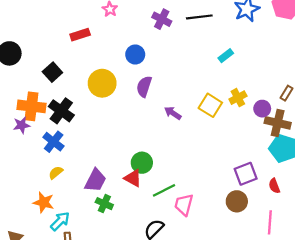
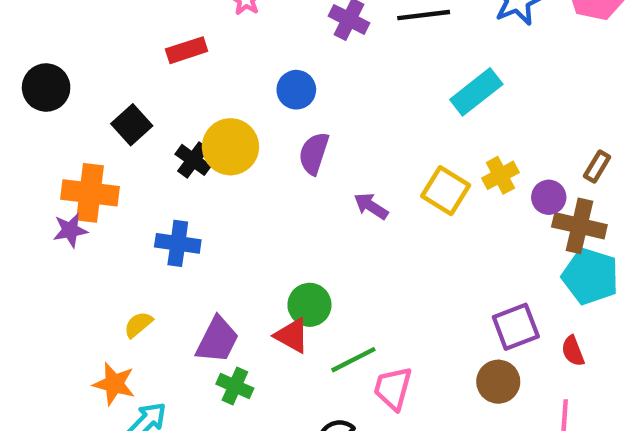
cyan rectangle: (226, 56) -> (476, 92), size x1.6
black cross: (61, 111) -> (193, 160), moved, size x0.7
blue cross: (54, 142) -> (178, 243), moved, turned -30

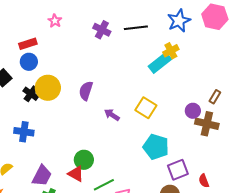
blue circle: (296, 90) -> (29, 62), moved
yellow cross: (500, 175) -> (171, 51), moved
cyan pentagon: (590, 276) -> (156, 147), moved

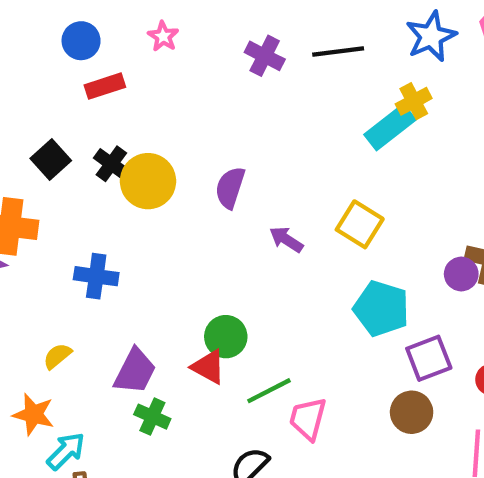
blue circle: (29, 62) -> (81, 41), moved
black cross: (31, 94) -> (111, 164), moved
purple circle: (193, 111) -> (461, 274), moved

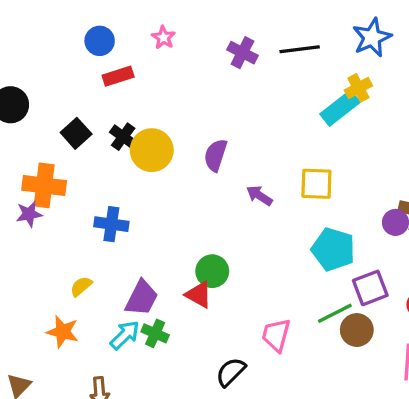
yellow square: (360, 224) -> (316, 184), turned -30
green line: (269, 391) -> (335, 313), moved
cyan arrow: (66, 451) -> (125, 335), moved

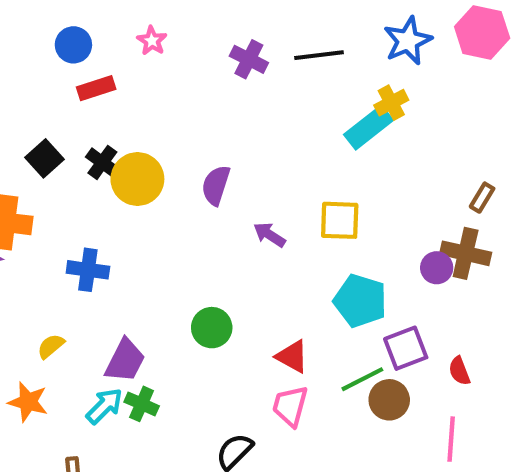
red triangle: (199, 295) -> (292, 356), moved

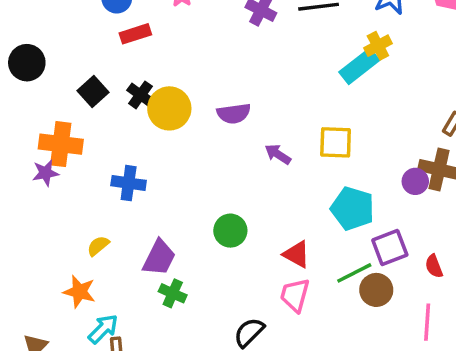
purple semicircle: (216, 185) -> (234, 114), turned -116
cyan arrow: (104, 406) -> (103, 329), moved

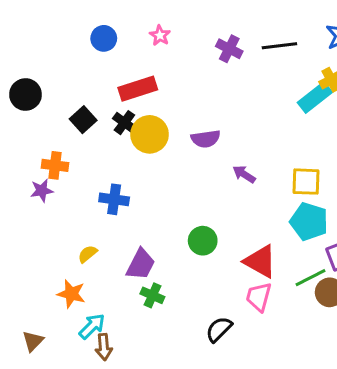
red rectangle: (135, 34) -> (138, 89), moved, size x1.4
yellow square: (336, 142) -> (306, 182), moved
orange cross: (61, 144) -> (55, 165), size x0.7
red triangle: (297, 254) -> (260, 261), size x1.4

